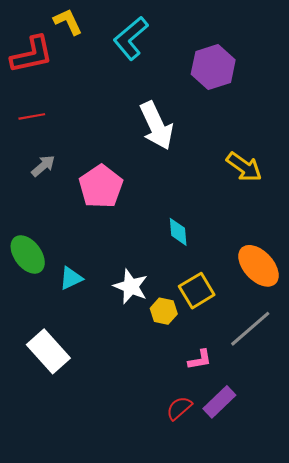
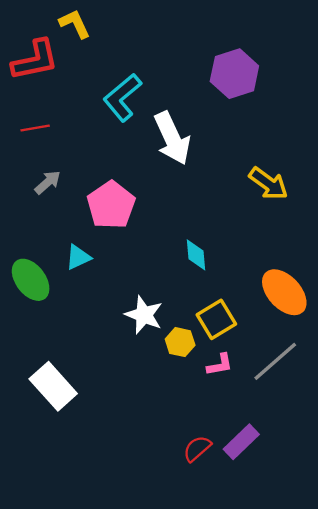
cyan L-shape: (131, 38) -> (122, 97), moved
cyan triangle: (71, 278) -> (78, 257), moved
pink L-shape: (200, 360) -> (220, 365), moved

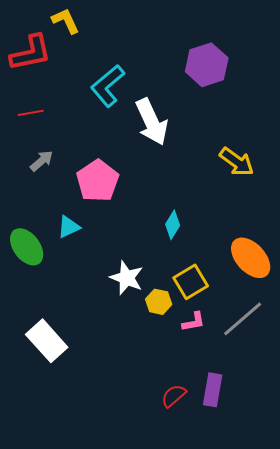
cyan diamond: (196, 255) -> (173, 225), turned 36
purple rectangle: (241, 442) -> (213, 390), turned -36

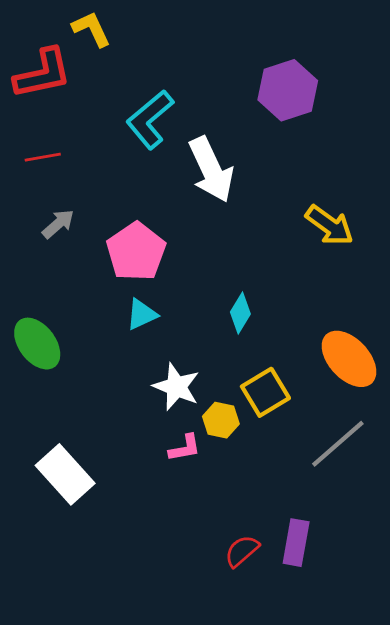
cyan triangle: (69, 227) -> (142, 314), moved
pink L-shape: (194, 322) -> (185, 448), moved

